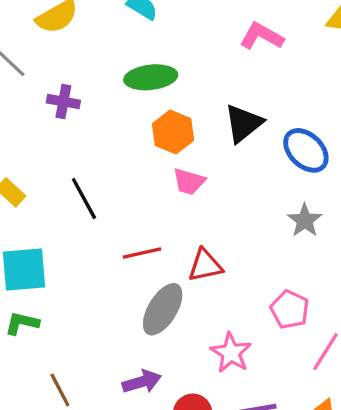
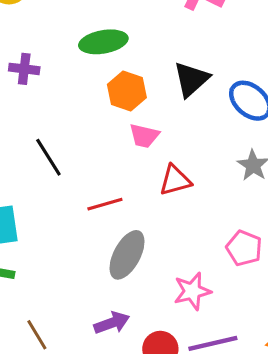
red triangle: (205, 265) -> (175, 180), moved
pink star: (231, 353) -> (192, 291), turned 30

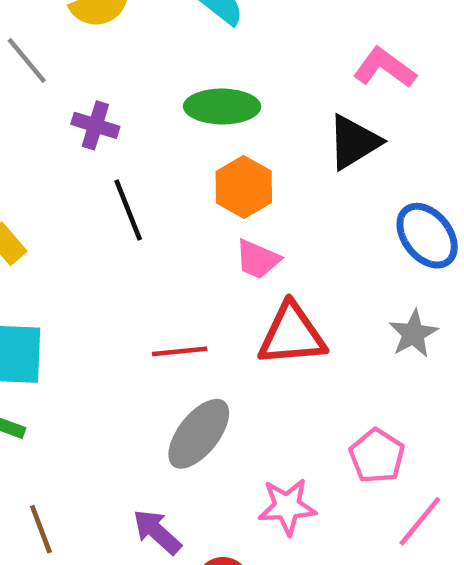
black triangle: (191, 79) -> (354, 142), moved
black line: (48, 157) -> (128, 210), moved
red triangle: (175, 180) -> (292, 335), size x1.4
purple arrow: (112, 323) -> (157, 532), turned -128

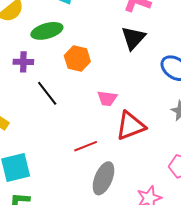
green ellipse: (222, 106) -> (47, 31), moved
orange hexagon: (244, 187) -> (77, 59), moved

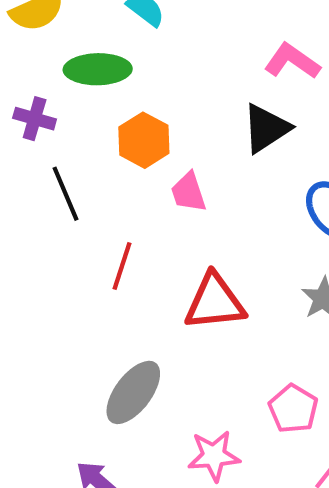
pink trapezoid: (107, 98) -> (188, 192), moved, turned 50
red line: (86, 146) -> (122, 266), moved, turned -65

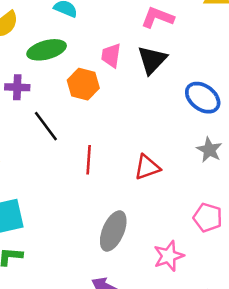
pink trapezoid: (188, 192) -> (111, 55), moved, turned 40
red triangle: (215, 302) -> (147, 167), size x0.7

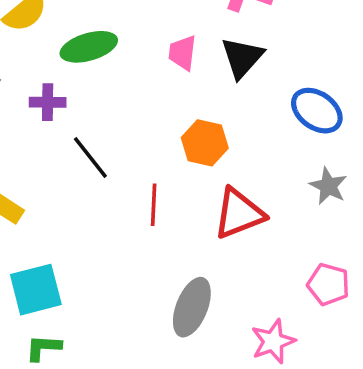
orange hexagon: (83, 84) -> (205, 143), moved
red triangle: (147, 167) -> (239, 214), size x1.4

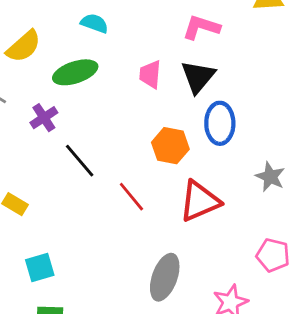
purple cross: (48, 102) -> (44, 118), turned -32
blue ellipse: (317, 111) -> (220, 123), moved, turned 57
red line: (154, 205) -> (131, 197), turned -40
cyan square: (36, 290) -> (40, 268), size x0.7

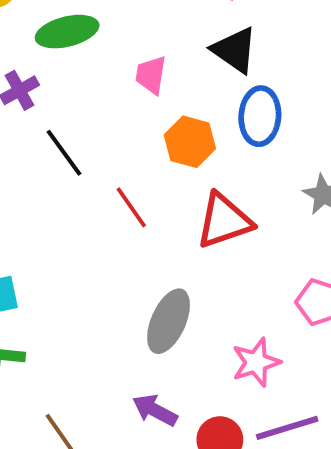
pink trapezoid: (150, 74) -> (151, 75), moved
black triangle: (198, 77) -> (235, 50), turned -39

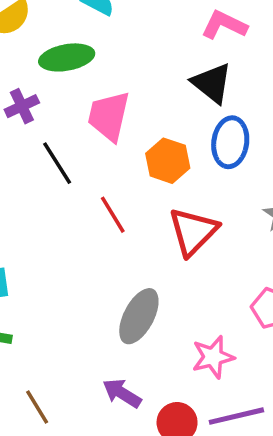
pink trapezoid: (151, 75) -> (109, 116), moved, size x1.5
red triangle: (224, 221) -> (193, 232), turned -30

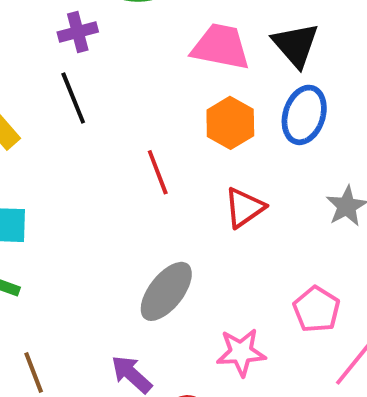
pink trapezoid: (109, 116) -> (221, 47), moved, turned 78
black line: (57, 163) -> (73, 98), moved
red triangle: (193, 232) -> (244, 208), size x0.7

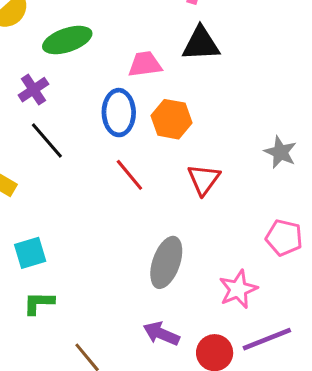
black triangle: (296, 45) -> (201, 44), turned -33
pink trapezoid: (221, 47) -> (145, 64), size x0.7
blue ellipse: (304, 115) -> (119, 113), moved

